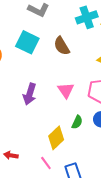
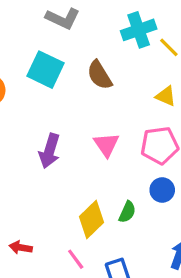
green semicircle: (77, 122) -> (127, 212), moved

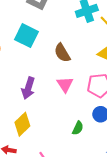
brown semicircle: (100, 75) -> (62, 53), moved
yellow diamond: (92, 220) -> (22, 124), moved

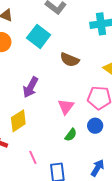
brown semicircle: (62, 53) -> (70, 60), turned -48
pink triangle: (65, 85) -> (66, 107), moved

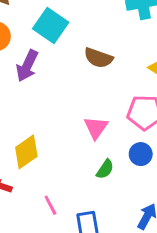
purple arrow: (31, 87) -> (27, 66), moved

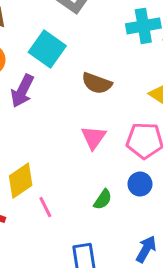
pink triangle: (96, 128) -> (94, 137), moved
pink line: (50, 205) -> (45, 207), moved

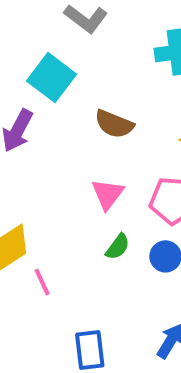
green semicircle: (103, 199) -> (118, 247), moved

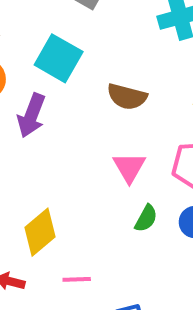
pink line: (42, 282) -> (77, 279), moved, turned -60

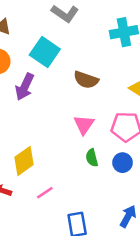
green semicircle: (146, 218) -> (92, 158), turned 132
pink line: (77, 279) -> (45, 193), turned -36

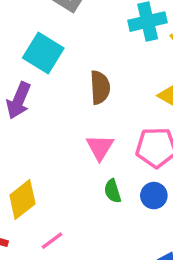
brown semicircle: (86, 80) -> (100, 87), turned -110

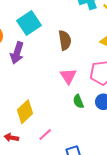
cyan square: (43, 53) -> (29, 23), turned 30

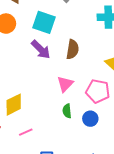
cyan square: (29, 23) -> (44, 22), turned 35
purple arrow: (17, 53) -> (41, 49), moved, turned -80

